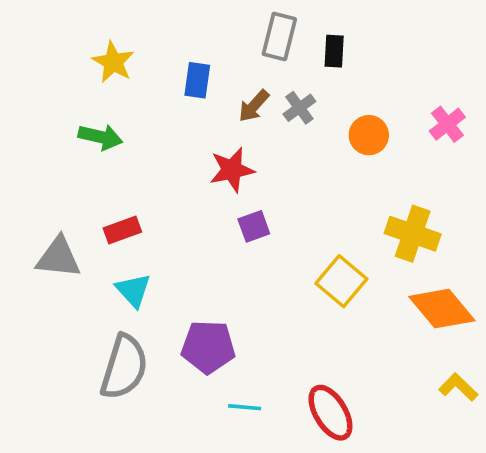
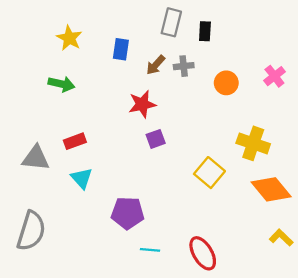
gray cross: (299, 108) -> (184, 66), turned 30
gray semicircle: (124, 367) -> (31, 231), moved

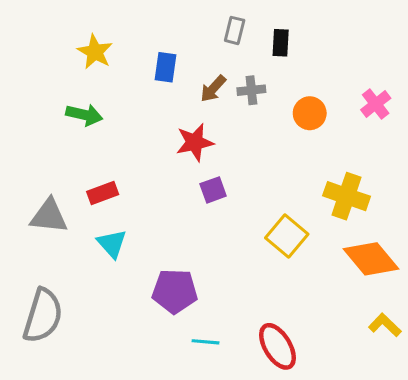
gray rectangle: (171, 22) -> (235, 30), size x0.7

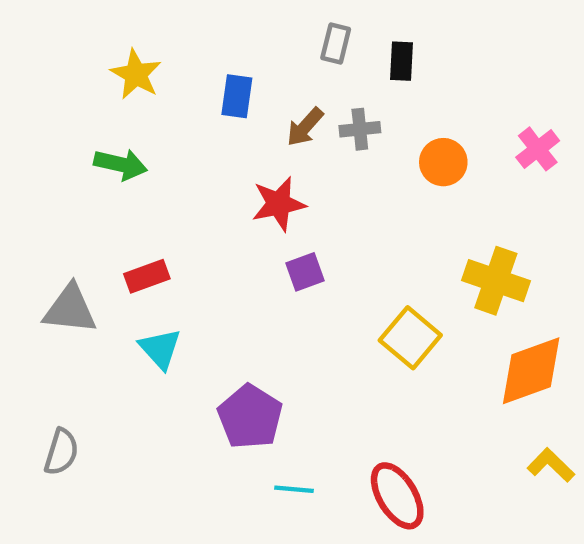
orange diamond: (371, 259) -> (531, 371), turned -70
purple pentagon: (175, 291) -> (250, 417), turned 30
gray semicircle: (43, 316) -> (61, 452), size x0.6

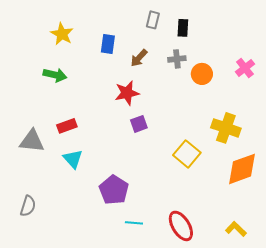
gray cross: (360, 129) -> (177, 59), moved
yellow L-shape: (551, 465) -> (236, 229), moved

